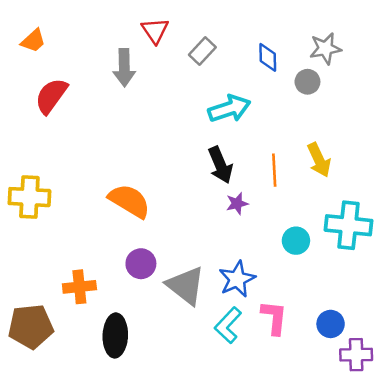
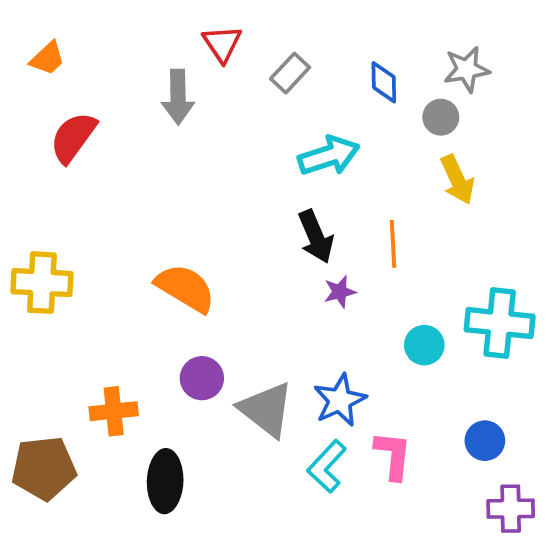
yellow arrow: (319, 160) -> (457, 180), moved
blue circle: (331, 324) -> (485, 441), moved

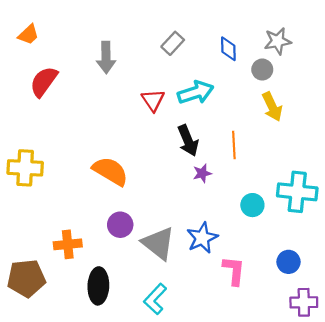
red triangle: (222, 44) -> (153, 100), moved
cyan L-shape: (327, 466) -> (155, 299), moved

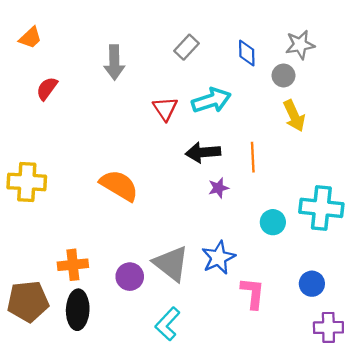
red semicircle: (44, 82) -> (47, 89), size x0.7
black arrow: (188, 141) -> (203, 152), turned 108
purple circle: (120, 225) -> (130, 277), moved
black ellipse: (98, 286) -> (78, 310), moved

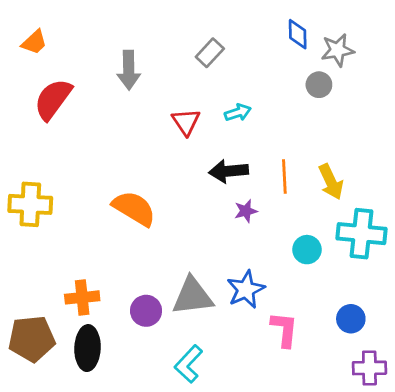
blue diamond: (247, 53) -> (298, 34), moved
red semicircle: (47, 89) -> (53, 99), size x1.6
cyan arrow: (211, 100) -> (238, 113), size x0.6
yellow arrow: (294, 116) -> (331, 182), moved
gray triangle: (171, 264) -> (193, 296), turned -45

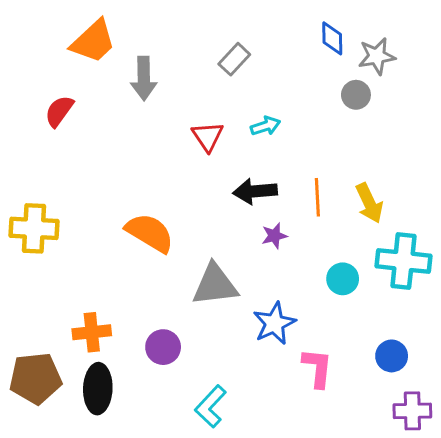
orange trapezoid: (34, 42) -> (93, 41), moved, size x1.6
red semicircle: (53, 99) -> (59, 111), size x0.7
gray triangle: (193, 296) -> (215, 285), moved

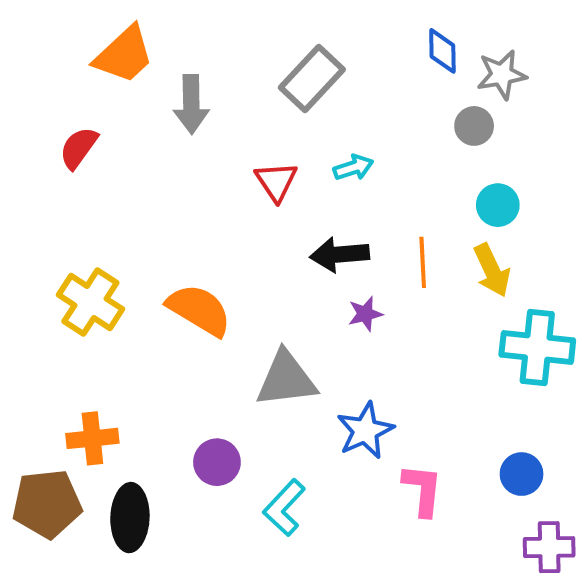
gray rectangle: (234, 59) -> (312, 79), size x1.5
yellow cross: (34, 228) -> (90, 302), moved, turned 30
cyan circle: (343, 279) -> (498, 205), moved
orange cross: (92, 332) -> (92, 438), moved
cyan L-shape: (211, 406) -> (284, 508), moved

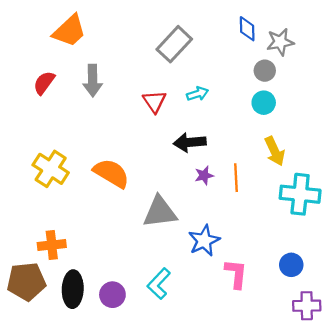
gray arrow: (191, 104) -> (93, 81), moved
cyan circle: (498, 205) -> (264, 103), moved
orange line: (423, 262) -> (236, 178), moved
purple circle: (217, 462) -> (112, 295), moved

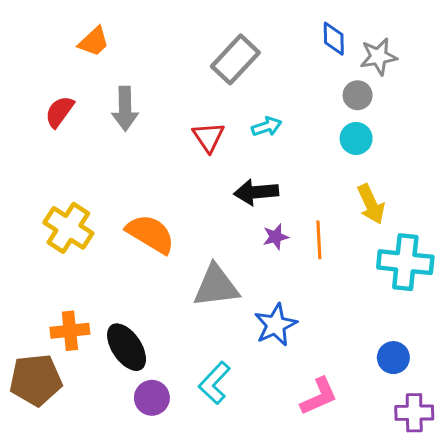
orange trapezoid: (69, 31) -> (94, 42), size x0.7
pink L-shape: (236, 274) -> (319, 396), moved, turned 60
black ellipse: (73, 289) -> (127, 347), moved, turned -36

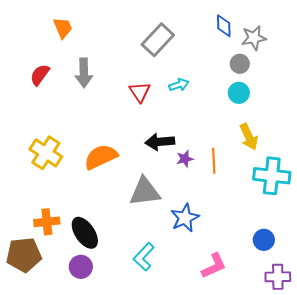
orange trapezoid: (94, 42) -> (63, 28), turned -70
black arrow: (256, 192) -> (160, 142), moved
orange semicircle: (150, 234) -> (101, 157), turned -56
purple circle: (152, 398) -> (81, 267), moved

